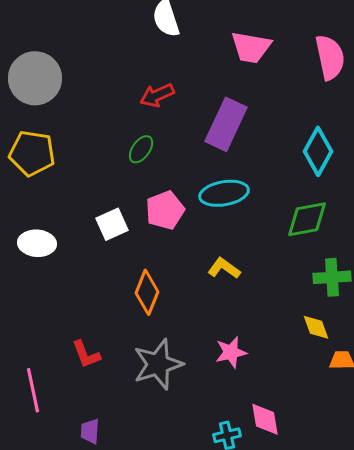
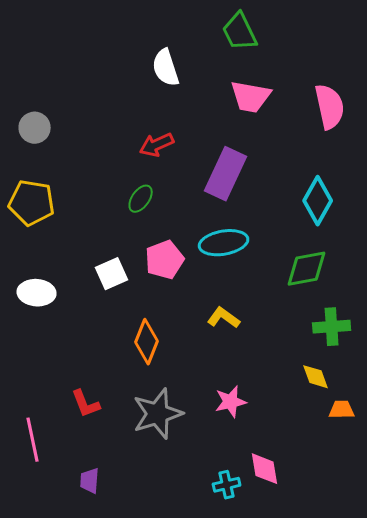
gray circle: (35, 78) -> (35, 128), size x0.6

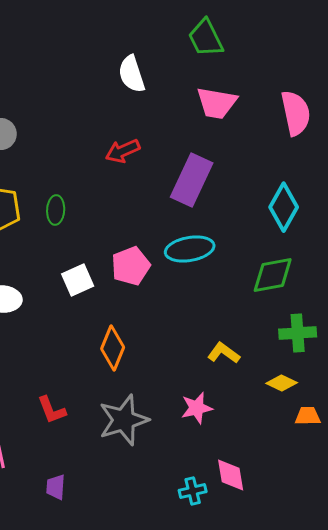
green ellipse: (141, 199) -> (56, 210), moved, turned -32
yellow L-shape: (224, 318) -> (224, 353), moved
yellow diamond: (316, 377) -> (282, 383), turned -44

